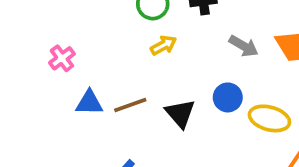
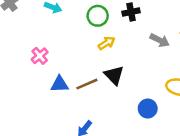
blue circle: (228, 97) -> (148, 108), moved
black triangle: (180, 113) -> (114, 75), moved

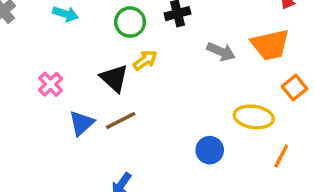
black triangle: (114, 75) -> (114, 78), moved
blue triangle: (60, 84) -> (82, 123), turned -36

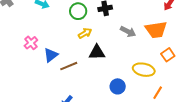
black triangle: (114, 78) -> (97, 52), moved, turned -48
blue triangle: (82, 123) -> (51, 55), moved

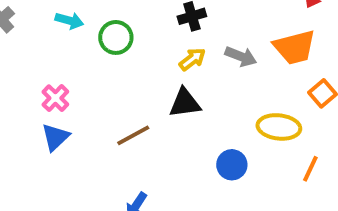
green circle: (78, 11) -> (116, 37), moved
yellow arrow: (85, 33) -> (192, 59), moved
blue triangle: (51, 55) -> (55, 137), moved

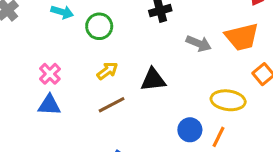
yellow arrow: (192, 59) -> (107, 71), moved
blue triangle: (55, 137) -> (49, 105), turned 45
orange line: (310, 169) -> (218, 137), moved

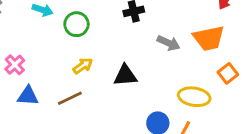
pink cross: (50, 74) -> (15, 65), moved
brown line: (112, 105) -> (70, 98), moved

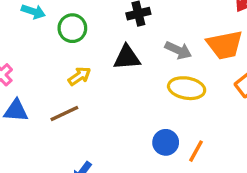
black triangle: (125, 75) -> (127, 57), moved
yellow ellipse: (194, 97) -> (187, 88), moved

